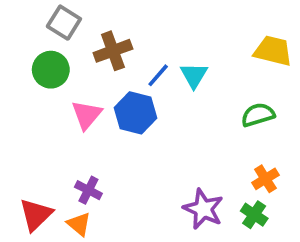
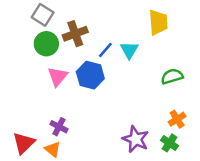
yellow trapezoid: (273, 51) -> (158, 22), moved, turned 72
green circle: (51, 70) -> (46, 44), moved

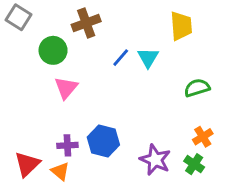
gray square: (43, 15) -> (19, 17), moved
brown cross: (75, 34) -> (86, 23), moved
blue hexagon: (90, 75) -> (103, 141), moved
purple cross: (59, 127) -> (67, 145), turned -30

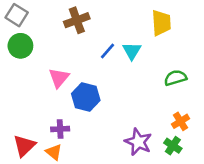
green circle: (53, 50) -> (20, 46), moved
blue hexagon: (103, 141) -> (86, 97), moved

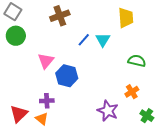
green semicircle: (175, 78) -> (137, 61), turned 30
orange cross: (180, 121) -> (132, 92), moved
green cross: (173, 146) -> (147, 116), moved

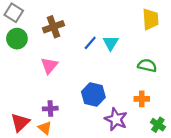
brown cross: (60, 16) -> (54, 27), moved
yellow trapezoid: (126, 18) -> (150, 19), moved
blue hexagon: (67, 76) -> (93, 95), moved
orange cross: (132, 92) -> (142, 99), turned 32

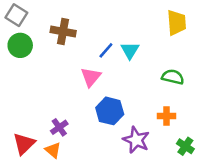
brown cross: (54, 27) -> (63, 31), turned 30
pink triangle: (49, 65) -> (91, 77), moved
purple cross: (50, 109) -> (59, 127), turned -32

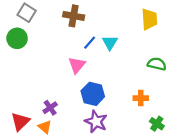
gray square: (16, 15) -> (27, 13), moved
brown cross: (63, 31) -> (74, 16), moved
green semicircle: (173, 77) -> (157, 64), moved
purple star: (136, 140) -> (96, 122), moved

